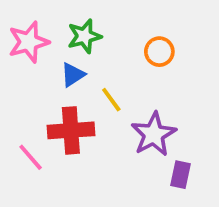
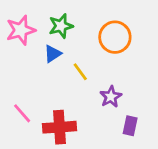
orange circle: (159, 52) -> (115, 37), size x1.5
red cross: (71, 130) -> (60, 127), moved
purple star: (154, 134) -> (111, 97), size x0.7

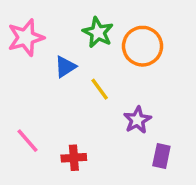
green star: (61, 26) -> (98, 32), moved, turned -30
red cross: (60, 127) -> (74, 158), size x0.6

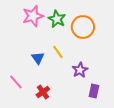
pink star: (26, 38) -> (33, 16), moved
blue triangle: (65, 67) -> (38, 58), moved, turned -32
red cross: (74, 158) -> (43, 92), turned -32

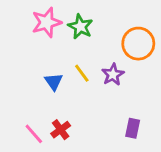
orange circle: (83, 27) -> (138, 44), moved
purple star: (80, 70) -> (113, 75), moved
pink line: (16, 82) -> (34, 134), moved

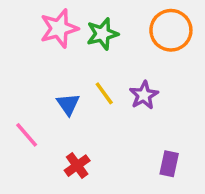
green star: (80, 27) -> (102, 34), turned 30
orange circle: (138, 44) -> (171, 30), moved
pink line: (34, 134) -> (27, 135), moved

